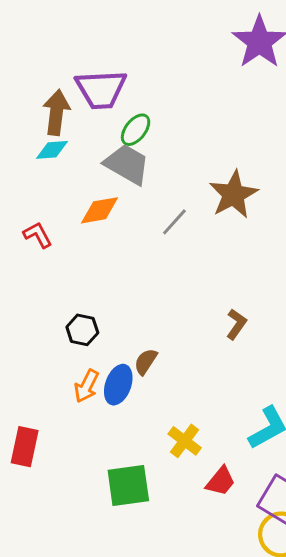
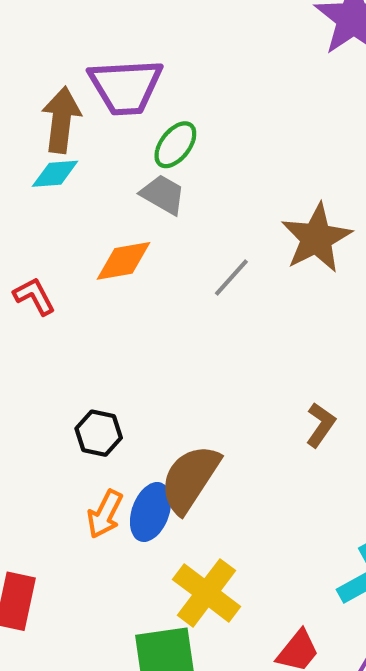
gray trapezoid: (127, 164) -> (163, 195), size x0.7
brown semicircle: (146, 362) -> (190, 479), size x1.8
yellow cross: (185, 441) -> (207, 593), moved, size x1.4

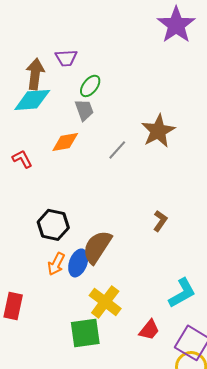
purple trapezoid: (126, 87) -> (66, 58), size x0.6
cyan diamond: (55, 174) -> (32, 100), size x1.6
gray trapezoid: (163, 195) -> (84, 110), turned 40
black hexagon: (99, 433) -> (53, 225), size x1.4

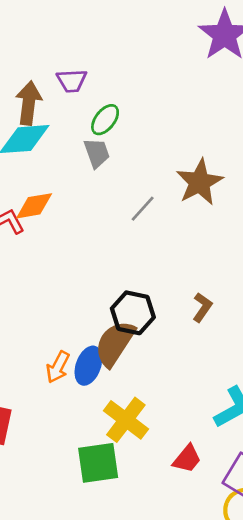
orange diamond: (65, 142) -> (34, 206), moved
black hexagon: (53, 225) -> (133, 313), moved

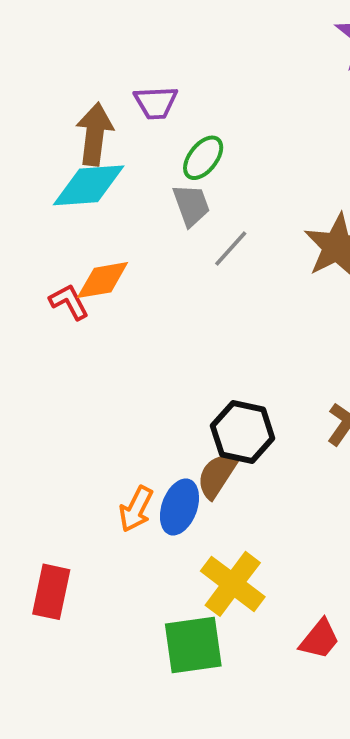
gray line: (143, 209) -> (231, 249), moved
brown semicircle: (115, 343) -> (217, 475), size x0.7

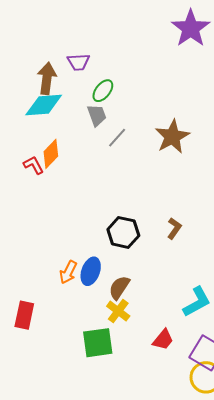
orange diamond: (103, 280) -> (51, 154), turned -36
brown semicircle: (217, 475) -> (119, 288), moved
yellow cross: (233, 584) -> (118, 311), size x0.7

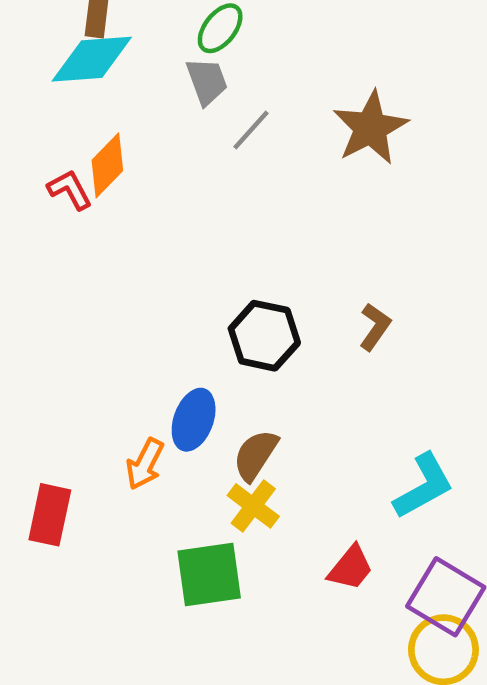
orange arrow: (68, 272) -> (145, 464), moved

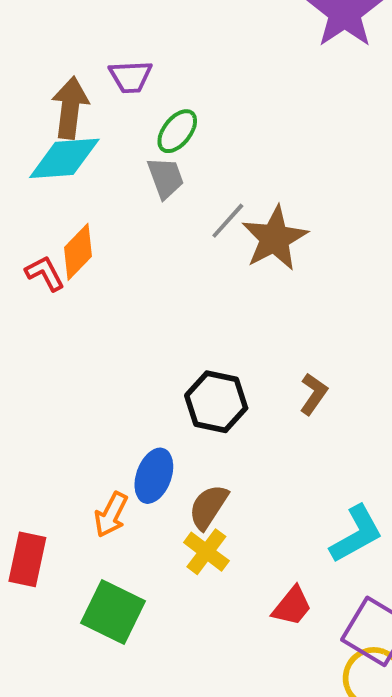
brown star: (370, 128) -> (275, 238), moved
gray line: (251, 130) -> (228, 221), moved
green square: (209, 575) -> (113, 612), moved, turned 34

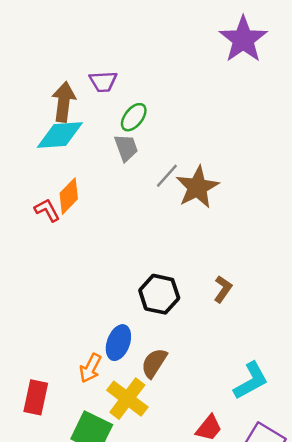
yellow cross: (206, 552) -> (127, 399), moved, size x1.4

